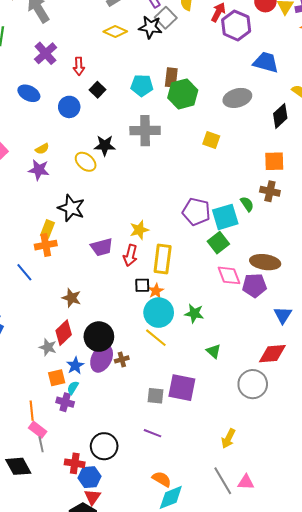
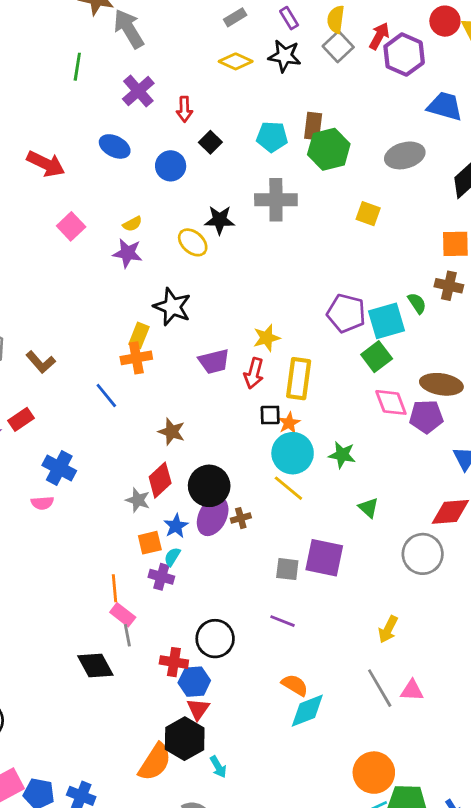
gray square: (166, 18) -> (338, 47), moved

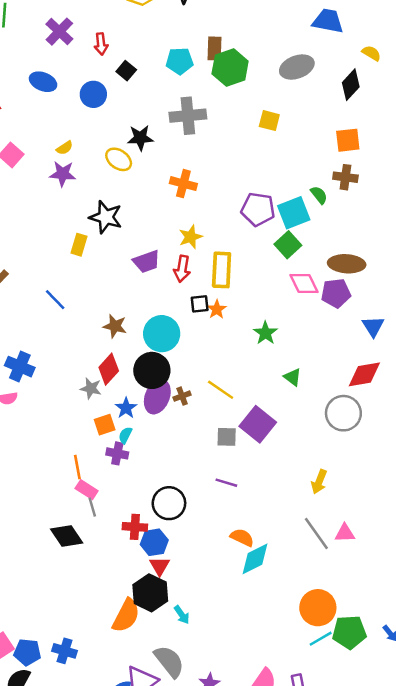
orange cross: (136, 358) -> (183, 184), moved, turned 30
cyan circle: (293, 453) -> (162, 334), moved
green star: (342, 455) -> (265, 333), turned 30
yellow line: (288, 488) -> (221, 390), moved
purple square: (324, 558) -> (258, 424), turned 32

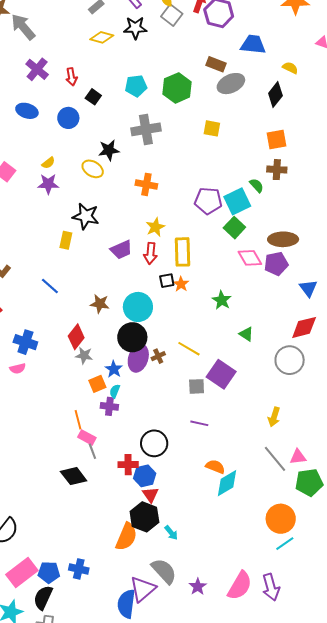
brown rectangle: (215, 49) -> (216, 64), moved, turned -66
red diamond: (109, 369) -> (76, 337), moved
green pentagon: (349, 632) -> (309, 482), moved

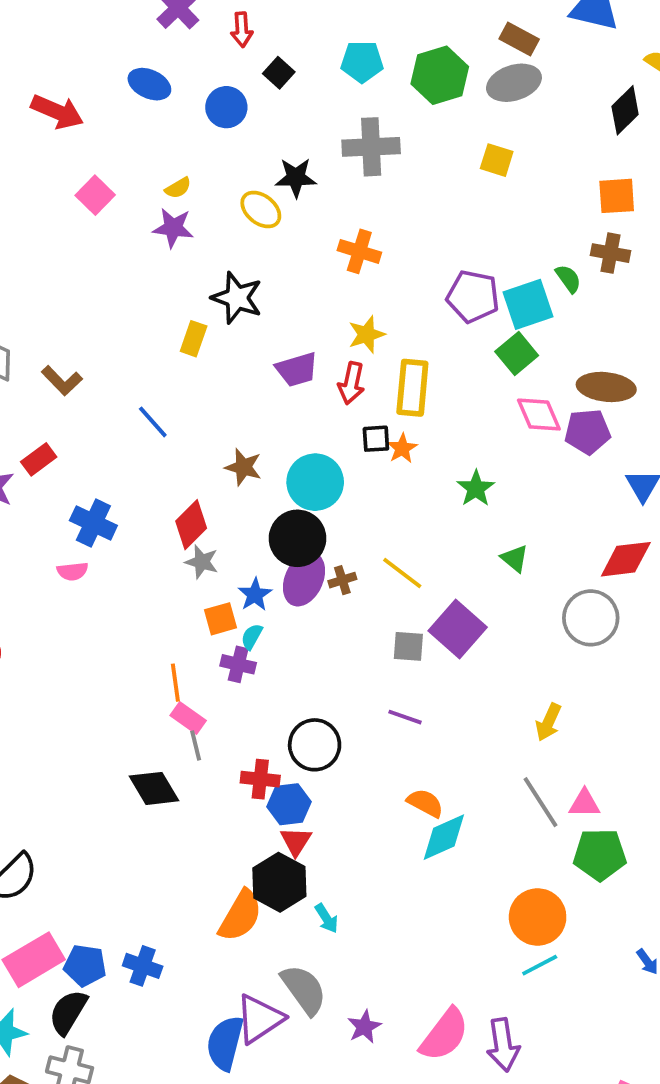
gray ellipse: (231, 84) -> (514, 83), moved

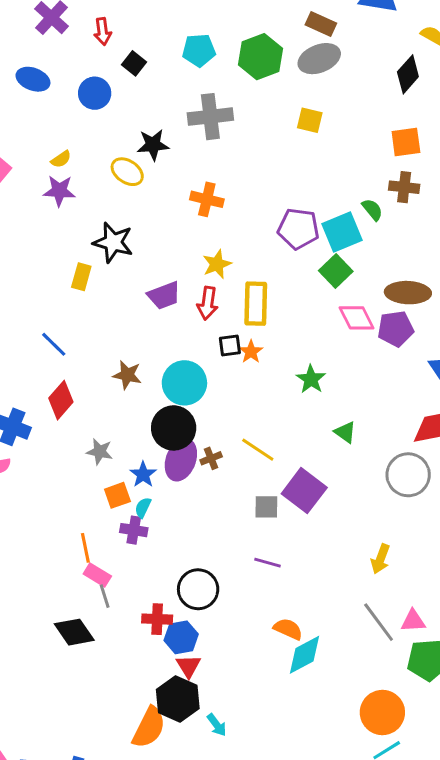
red diamond: (191, 525) -> (61, 400), moved

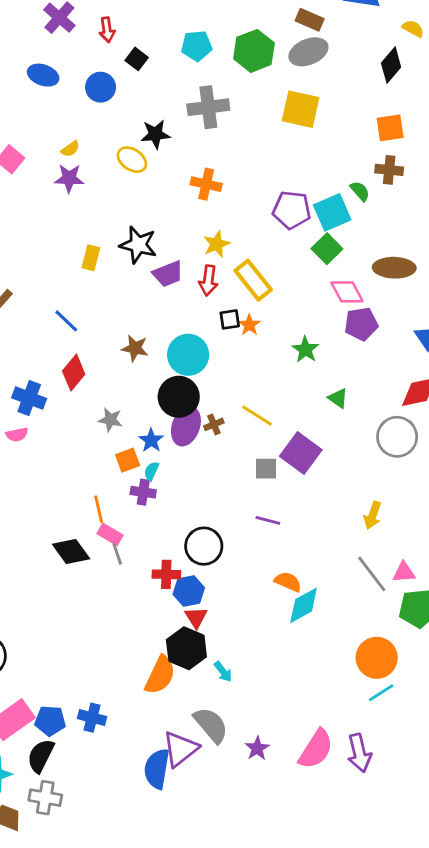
yellow square: (310, 120) -> (301, 109), size x1.6
black star: (113, 242) -> (138, 245), moved
yellow rectangle: (256, 304) -> (253, 280), turned -39
purple pentagon: (396, 329) -> (361, 324), moved
black diamond: (74, 632) -> (71, 551), moved

